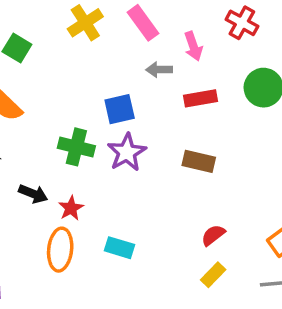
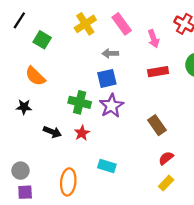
gray arrow: (159, 70) -> (110, 53), moved
brown rectangle: (199, 161) -> (157, 125), moved, turned 42
red star: (71, 208) -> (82, 133), moved
orange ellipse: (60, 250) -> (68, 182), moved

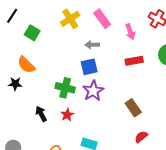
black star: (24, 107) -> (15, 84), moved
black arrow: (52, 132) -> (41, 114), turned -140

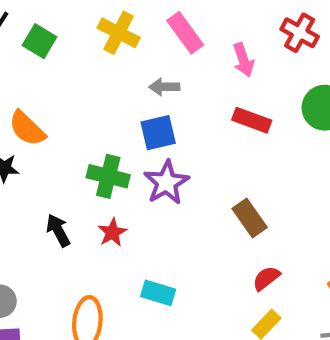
yellow cross: (70, 19) -> (119, 33), turned -30
green square: (32, 33) -> (40, 41), moved
red rectangle: (134, 61) -> (252, 120), turned 30

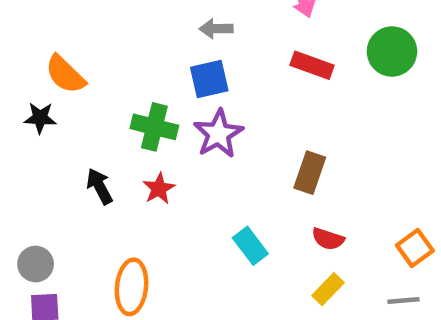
brown rectangle: (250, 218) -> (310, 173), turned 54
red semicircle: (266, 278) -> (328, 239), turned -124
cyan rectangle: (158, 293) -> (250, 246), moved, turned 36

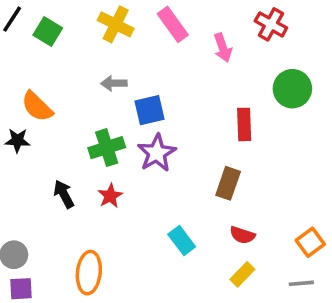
gray arrow: (216, 29) -> (114, 83), moved
red rectangle: (312, 65) -> (244, 124), moved, turned 68
green cross: (154, 127) -> (107, 148), turned -32

